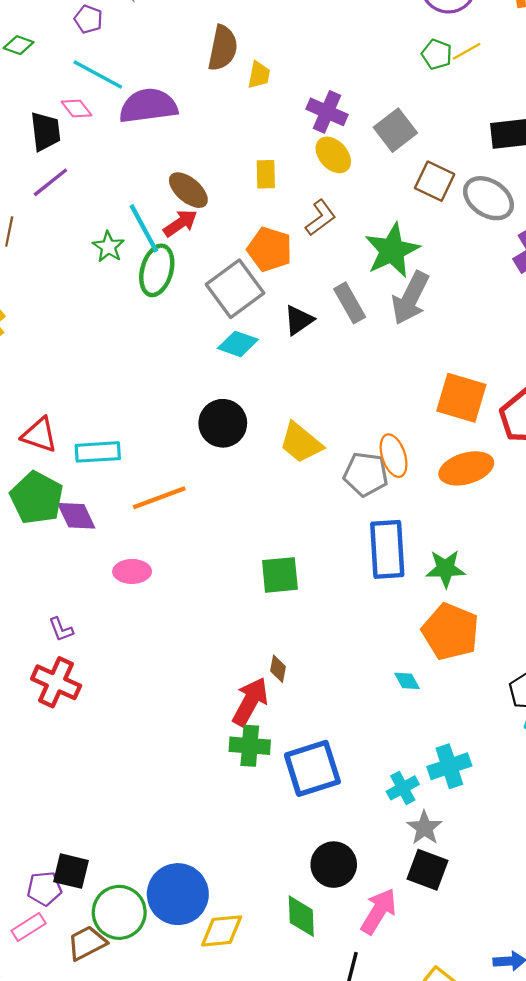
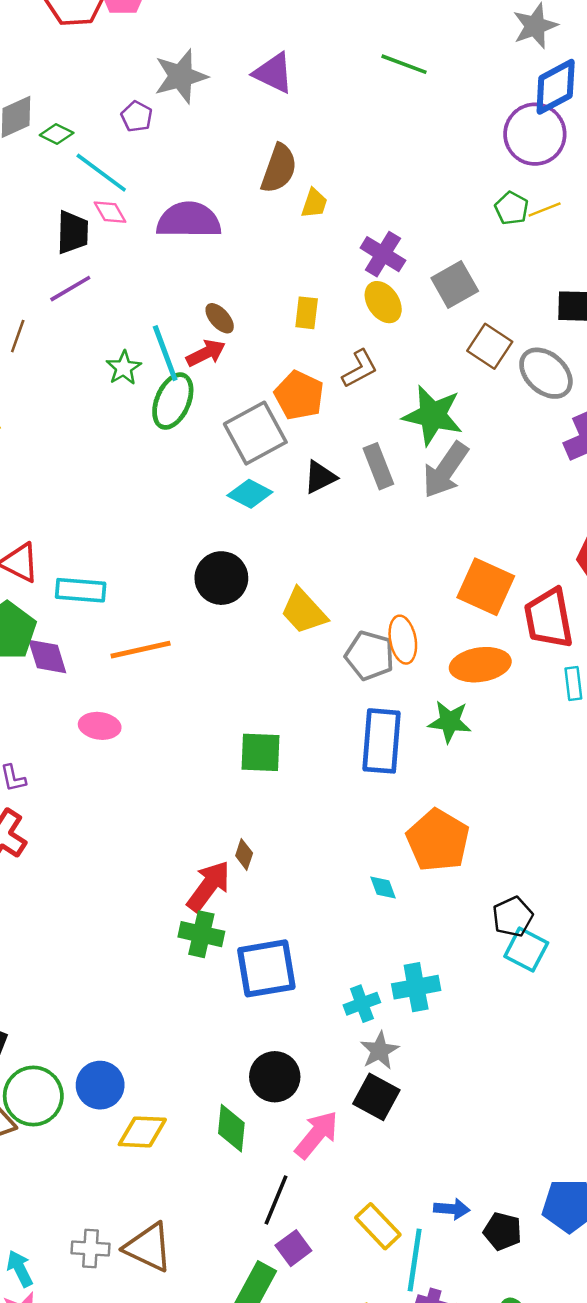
cyan line: (98, 75) -> (101, 173), moved
brown ellipse: (188, 190) -> (220, 318), size x0.7
green star: (392, 250) -> (433, 415), turned 30
green star: (446, 569) -> (450, 722), moved
blue circle: (178, 894) -> (100, 1085), size x0.7

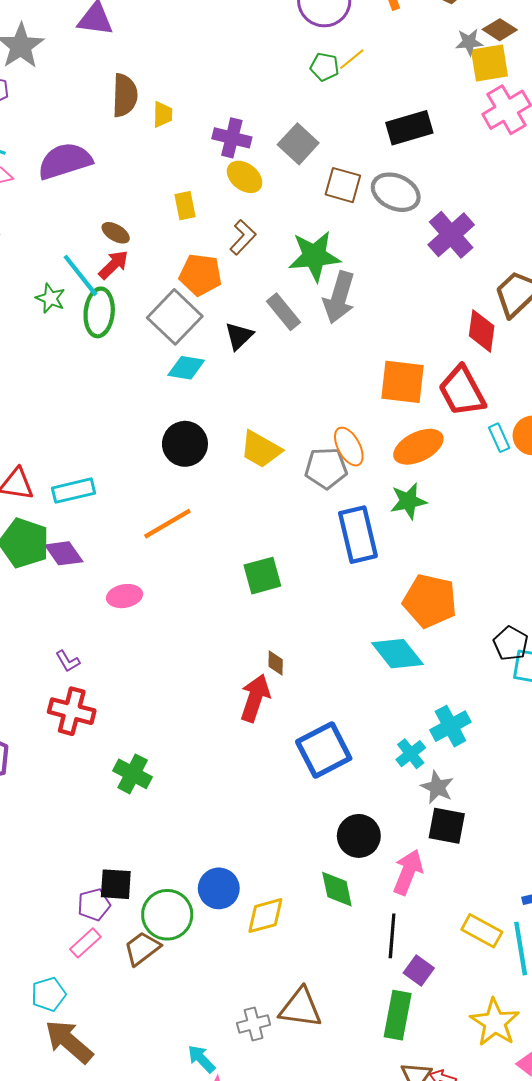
orange line: (141, 650) -> (167, 524), moved
cyan diamond: (383, 888) -> (397, 654), size x2.0
green cross: (201, 934) -> (133, 774), moved, turned 33

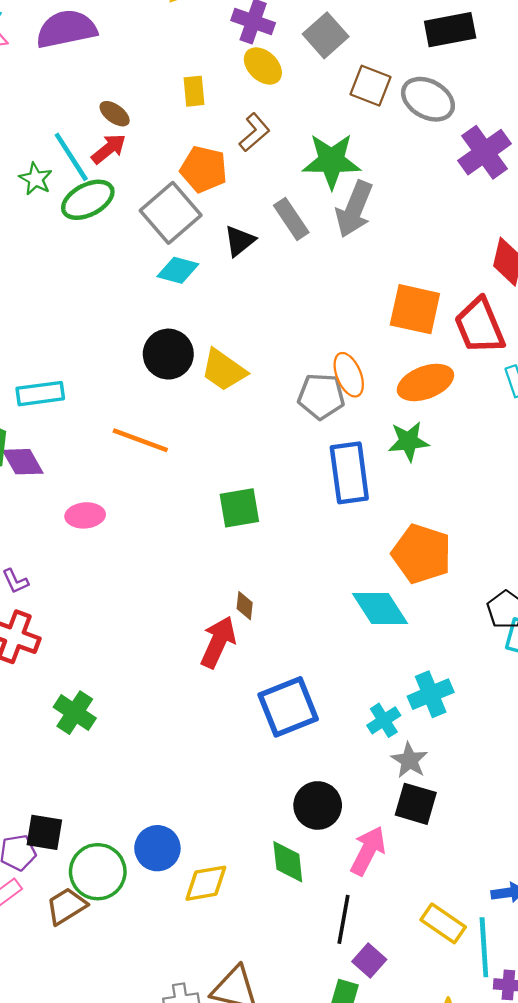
green ellipse: (99, 312) -> (88, 200), turned 51
yellow trapezoid: (261, 449) -> (224, 370), moved
orange line: (167, 524) -> (140, 440), turned 45

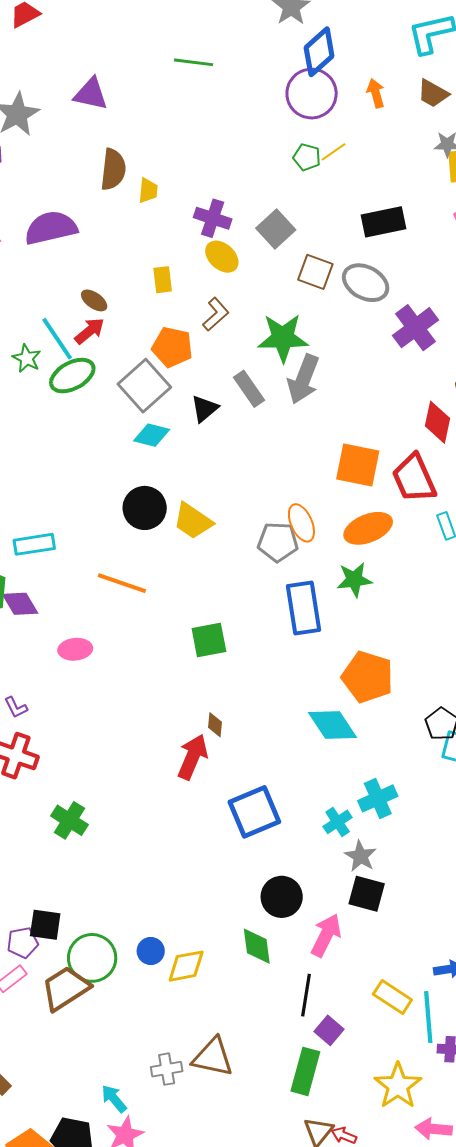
blue circle: (157, 848) -> (151, 951), moved, size x0.7
brown trapezoid: (66, 906) -> (66, 988), size x1.4

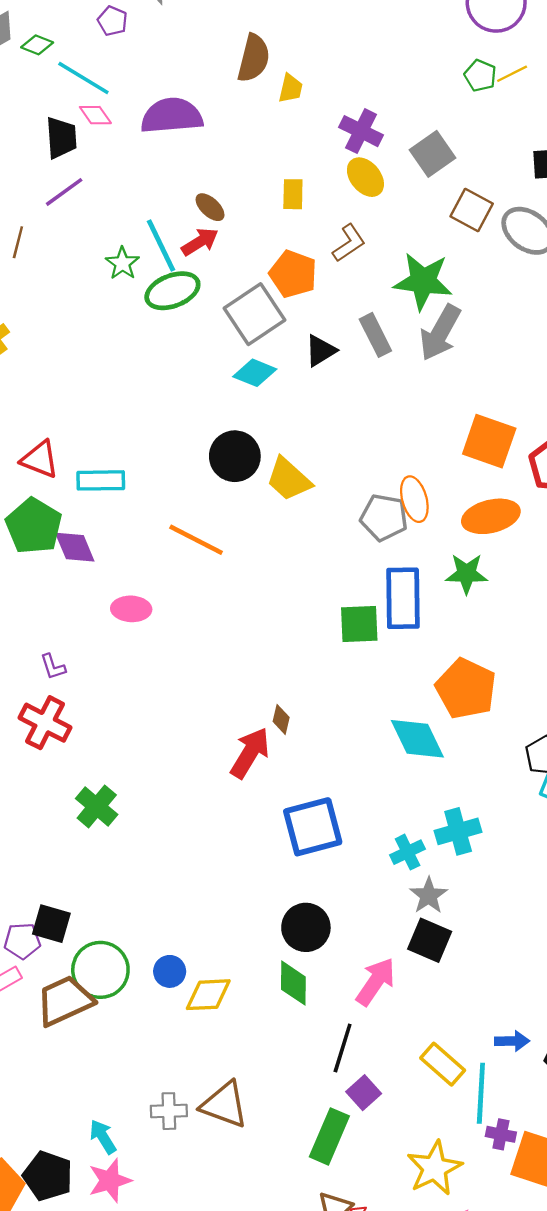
green square: (209, 640) -> (359, 624), moved
black circle: (282, 897) -> (306, 927), moved

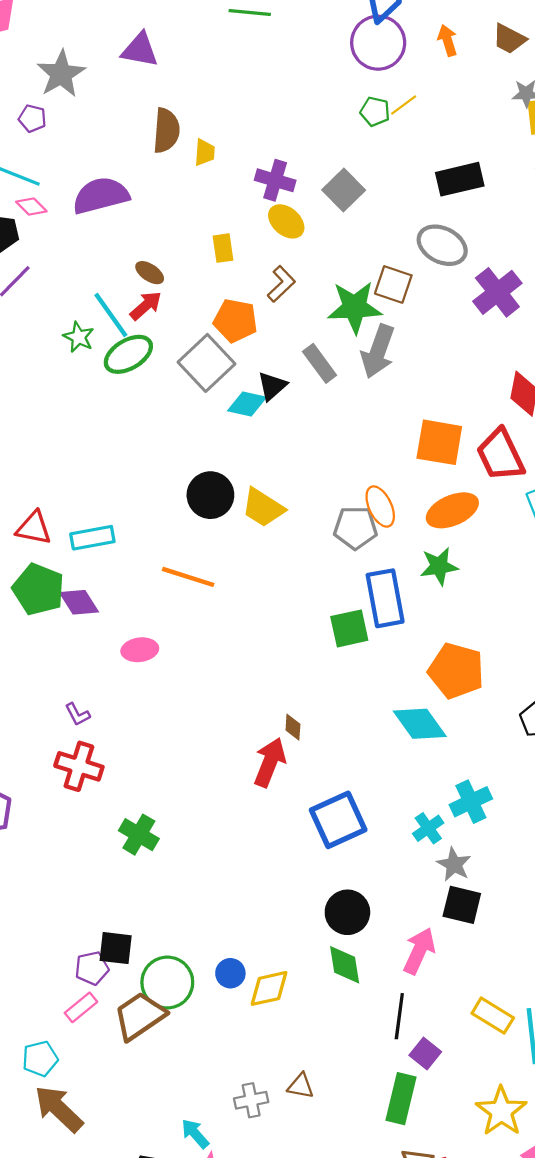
brown square: (472, 210) -> (393, 284), moved
cyan diamond: (255, 373) -> (247, 404), moved
brown triangle: (224, 1105) -> (301, 1086), size x0.6

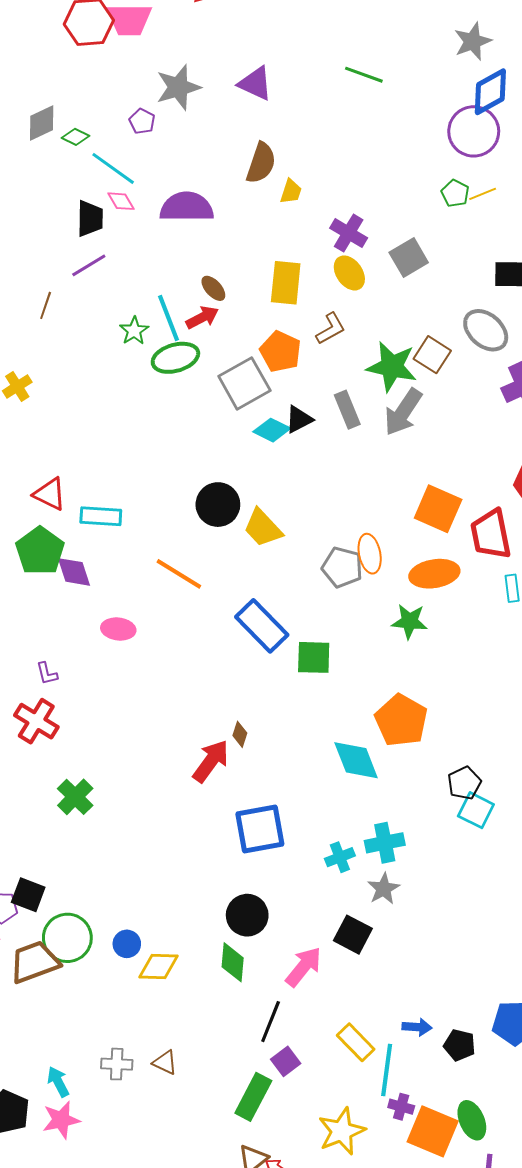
yellow rectangle: (223, 248) -> (286, 283), size x1.6
blue rectangle: (385, 598) -> (262, 626), moved, turned -48
gray star: (454, 864) -> (384, 889), moved

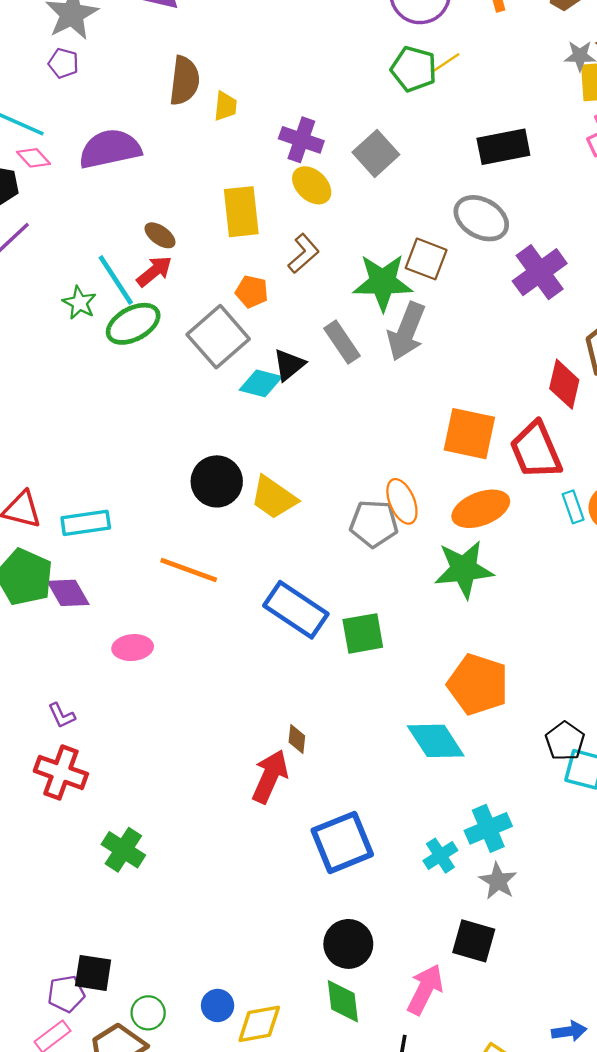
purple pentagon: (142, 121) -> (63, 63), moved
green pentagon: (455, 193) -> (414, 69), size x1.4
orange pentagon: (280, 352) -> (252, 292), size x0.7
green star: (410, 621) -> (464, 569), size x1.4
green circle: (67, 938) -> (148, 1013), size x0.6

